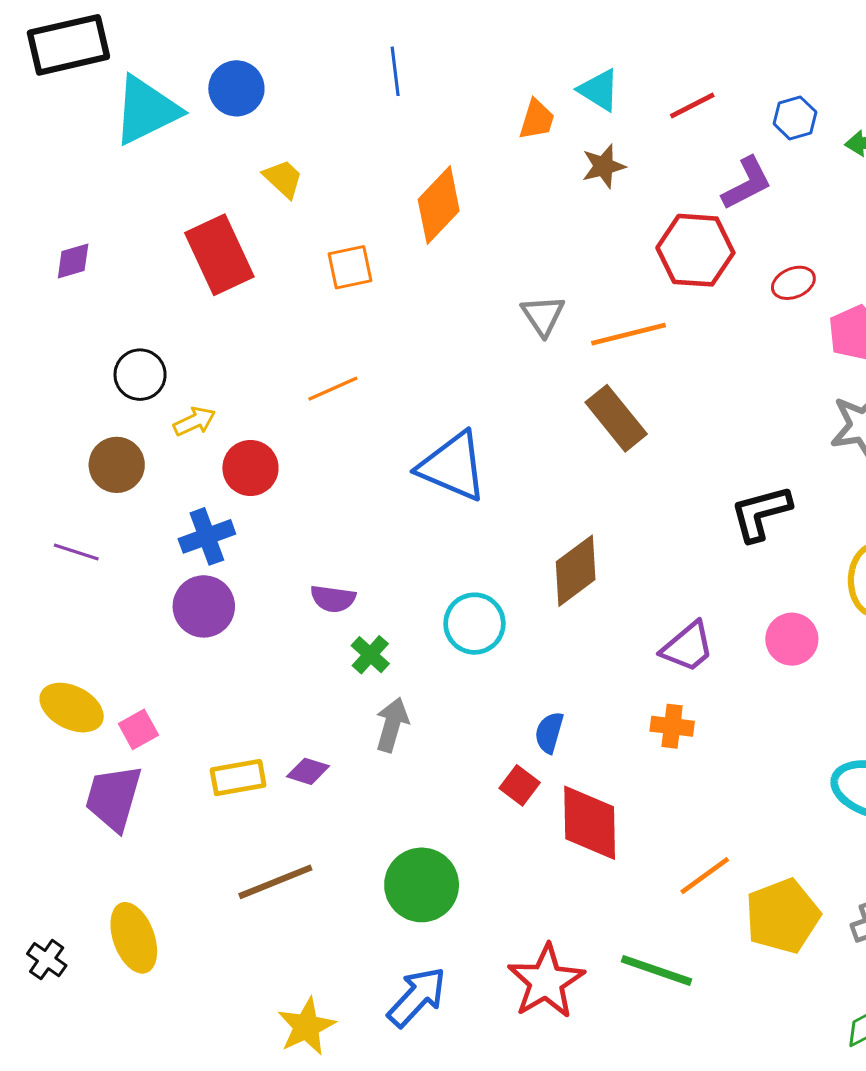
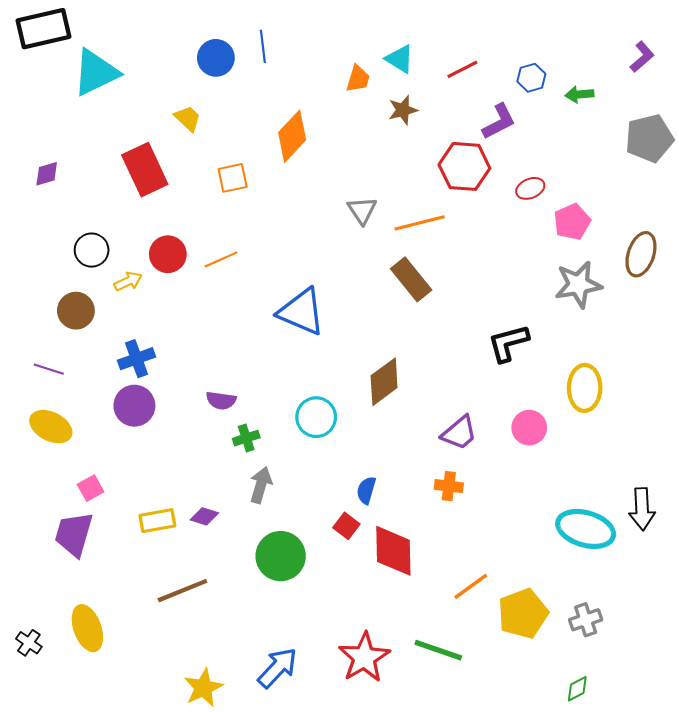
blue circle: (236, 88) -> (216, 58), moved
red circle: (250, 468) -> (168, 254), moved
green cross: (370, 655) -> (246, 438), turned 30
yellow ellipse: (72, 708) -> (51, 427), moved
green circle: (422, 885) -> (281, 556), moved

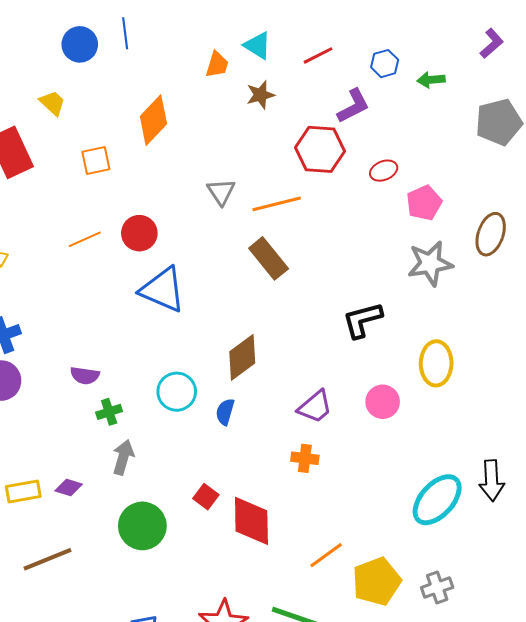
red circle: (168, 254) -> (139, 233), moved
blue semicircle: (366, 490) -> (225, 412), moved
cyan ellipse: (586, 529) -> (437, 500), turned -64

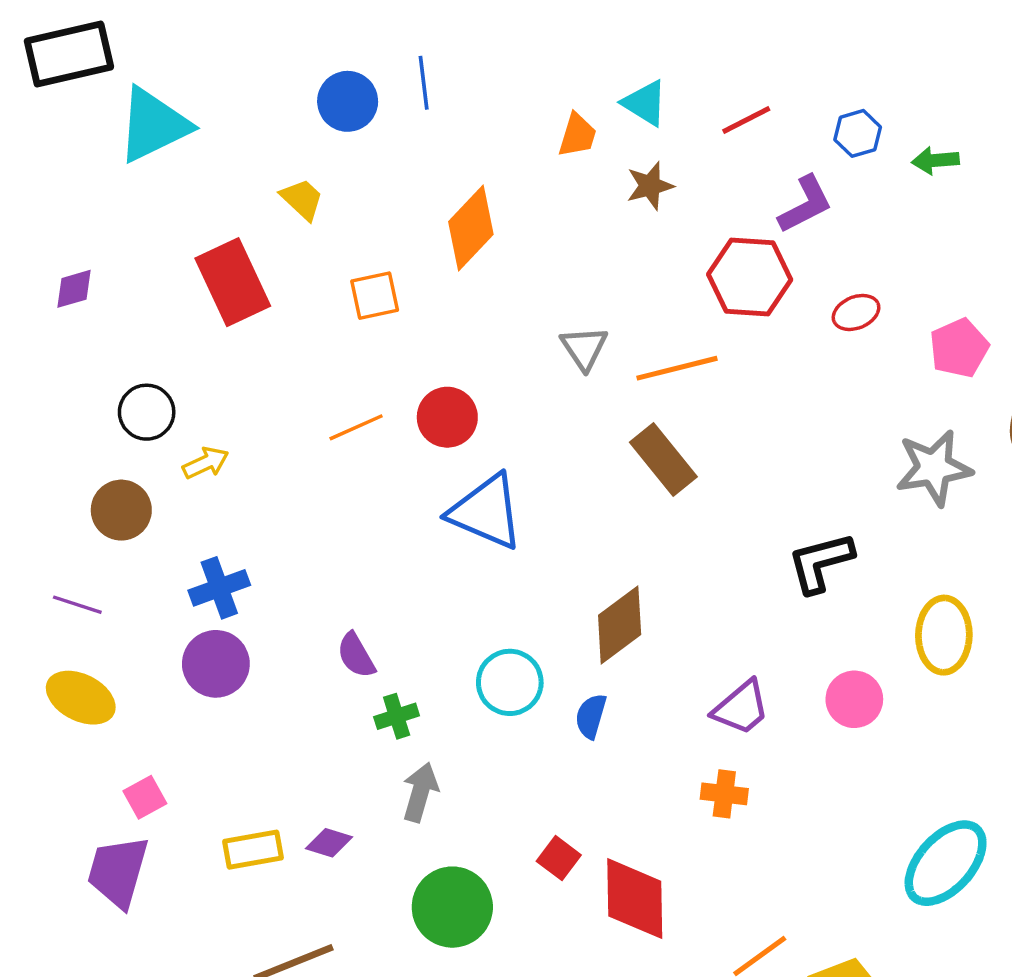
pink pentagon: (424, 203) -> (959, 348), moved
purple semicircle: (85, 375) -> (356, 655), turned 52

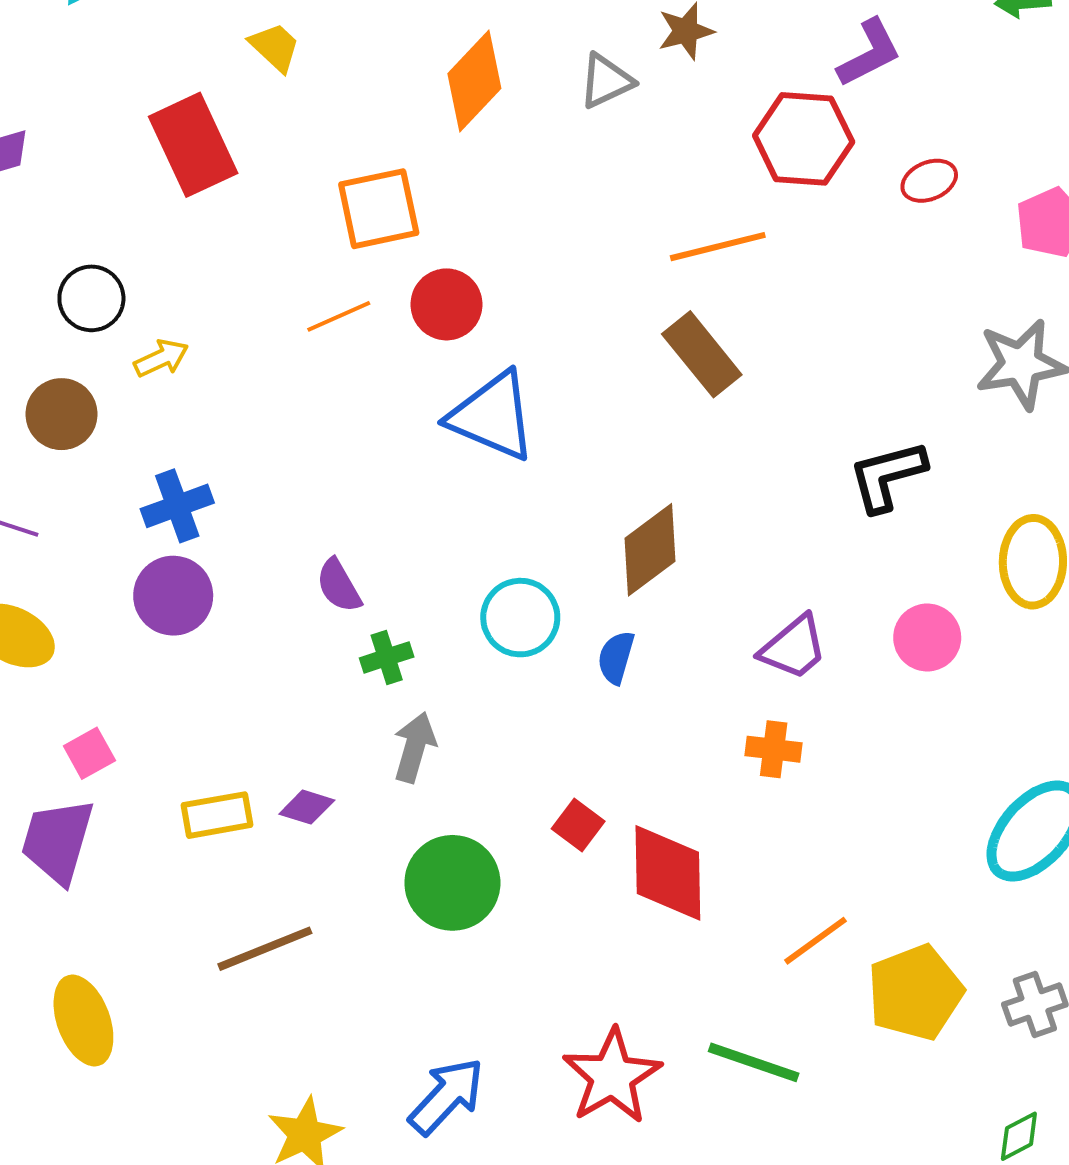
orange square: (375, 296) -> (379, 209), moved, size x1.4
gray triangle: (584, 348) -> (606, 81), moved, turned 39

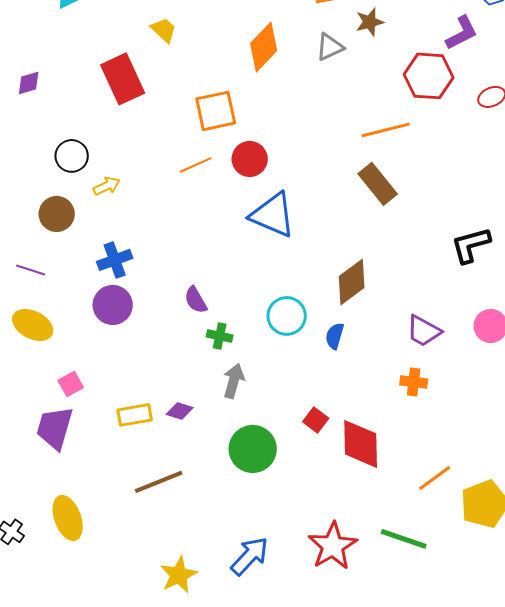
purple trapezoid: (794, 647) -> (424, 331), turned 69
green cross: (387, 657) -> (220, 336), turned 30

